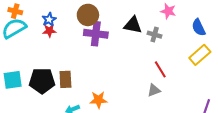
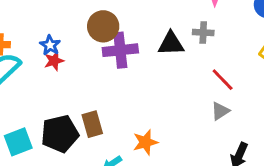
black triangle: (133, 25) -> (171, 44), moved

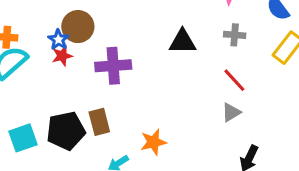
brown circle: (103, 26) -> (78, 27), moved
gray cross: (203, 32) -> (235, 35), moved
purple cross: (120, 50) -> (113, 66), moved

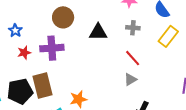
brown circle: (78, 27) -> (63, 17), moved
red star: (62, 56) -> (24, 53), moved
brown rectangle: (99, 122) -> (42, 86), size x1.4

